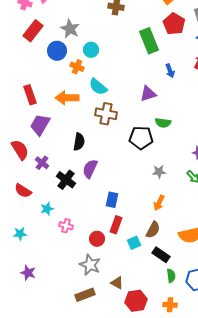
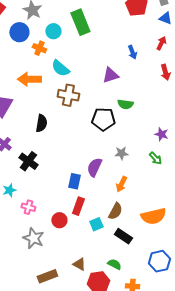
green rectangle: (149, 41) -> (80, 22), moved
purple semicircle: (90, 169) -> (94, 167), moved
gray star: (90, 265) -> (33, 238), moved
green semicircle: (171, 276) -> (114, 264), moved, turned -56

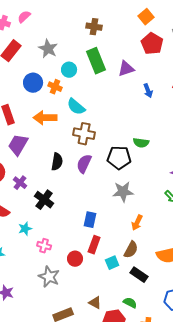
blue circle: (19, 32) -> (33, 83), moved
purple triangle: (110, 75) -> (126, 69), moved
gray star: (121, 153) -> (123, 192), moved, size x1.5
purple semicircle: (94, 167) -> (84, 164), moved

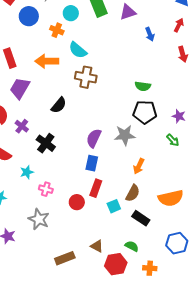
blue circle: (33, 83) -> (29, 16), moved
black pentagon: (119, 158) -> (145, 112), moved
black semicircle: (57, 162) -> (59, 105), turned 30
purple semicircle: (84, 164) -> (94, 138), moved
gray star: (49, 277) -> (39, 219), moved

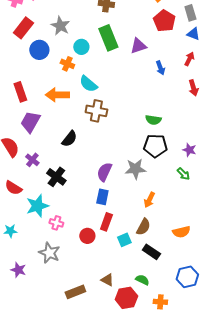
cyan star: (27, 172) -> (37, 206), size x1.6
orange semicircle: (171, 198) -> (181, 232), size x0.7

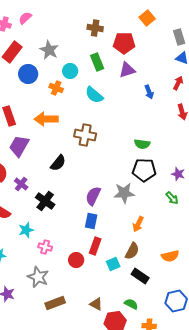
red pentagon: (164, 21) -> (124, 43), moved, turned -30
green rectangle: (108, 38) -> (97, 62), size x0.7
cyan semicircle: (88, 84) -> (94, 95), moved
cyan star: (37, 206) -> (26, 230), size x0.7
brown rectangle: (75, 292) -> (55, 303), moved

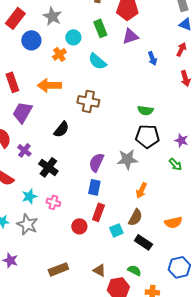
orange cross: (56, 88) -> (59, 54), turned 32
pink cross: (45, 247) -> (53, 202), moved
gray star: (38, 277) -> (27, 224), moved

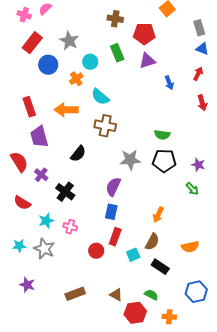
cyan semicircle: (97, 61) -> (100, 97), moved
purple trapezoid: (22, 112) -> (39, 137), turned -45
gray star: (127, 159) -> (130, 160), moved

